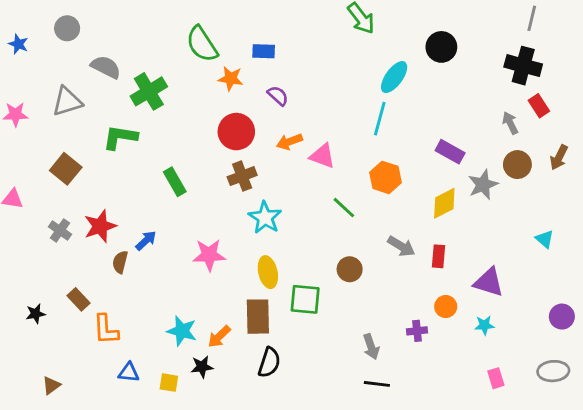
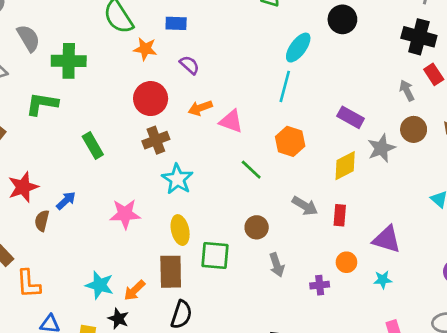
gray semicircle: (106, 67) -> (28, 38), turned 32
green cross: (149, 91) -> (69, 61), turned 32
gray arrow: (371, 347) -> (277, 265), moved
black star: (202, 367) -> (118, 319), turned 30

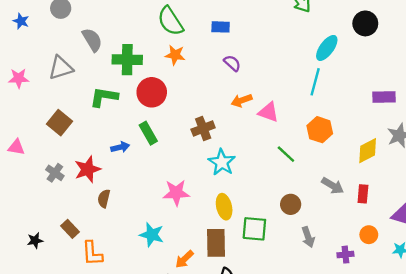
orange star: (145, 49) -> (175, 55), moved
red circle: (151, 99) -> (152, 92), moved
purple rectangle: (351, 117) -> (384, 97), moved, turned -30
blue arrow: (66, 201) -> (120, 147), moved, turned 30
cyan star: (100, 285) -> (152, 235), moved

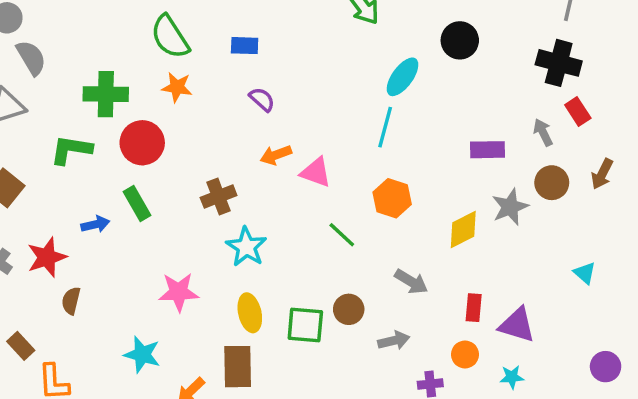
gray semicircle: (92, 40) -> (31, 58), moved
red rectangle: (363, 194) -> (474, 308), moved
green square: (254, 229) -> (305, 325), moved
gray arrow: (308, 237) -> (394, 341), moved, turned -84

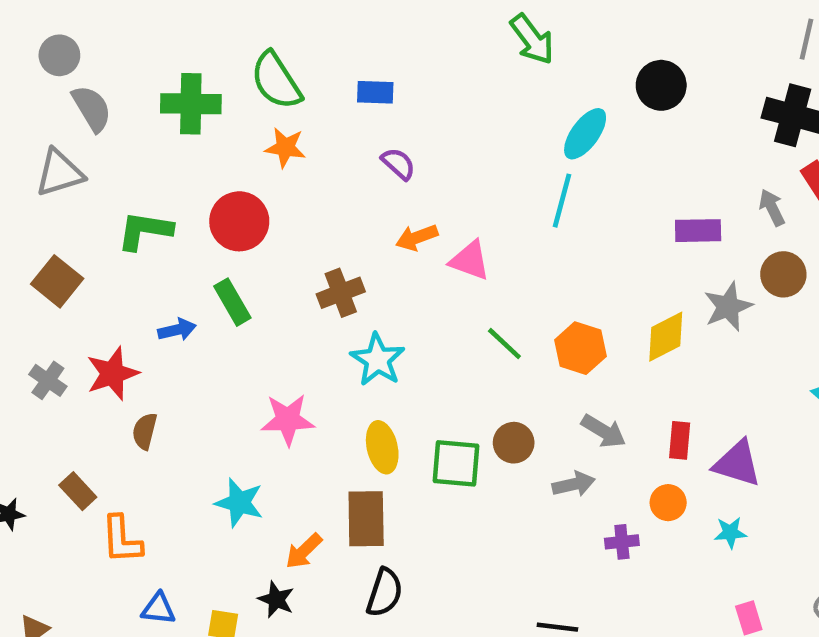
green cross: (106, 94) -> (191, 104), moved
orange hexagon: (392, 198) -> (580, 348), moved
gray arrow: (411, 282) -> (604, 431), moved

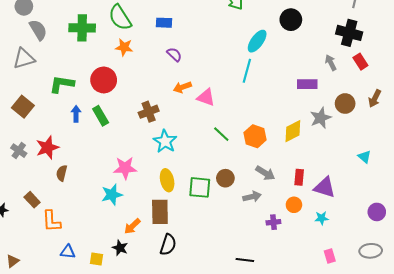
gray arrow: (772, 208) -> (331, 63), moved
blue arrow: (177, 330) -> (76, 114), moved, turned -77
cyan star: (239, 503) -> (112, 195), moved, turned -30

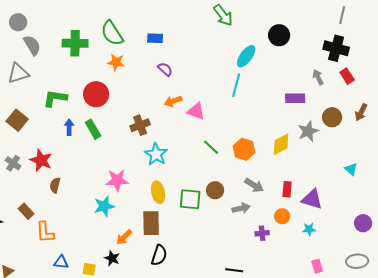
red star: (47, 148) -> (41, 160), turned -30

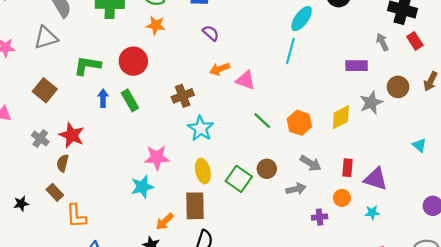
brown semicircle: (55, 185) -> (63, 163), moved
green square: (190, 199) -> (239, 179), turned 30

